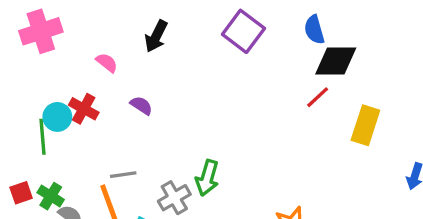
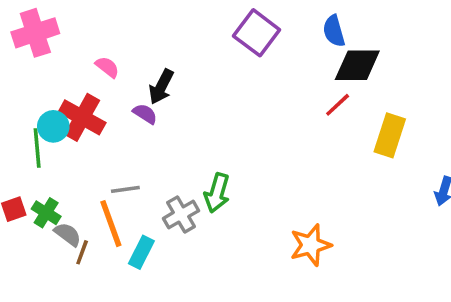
black arrow: (156, 36) -> (161, 87), moved
red cross: (84, 109) -> (82, 117), size x1.4

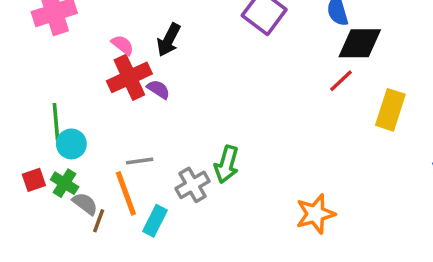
black arrow: (161, 87) -> (169, 40), moved
red cross: (82, 117) -> (129, 77), moved, turned 36
cyan circle: (53, 126) -> (71, 144), moved

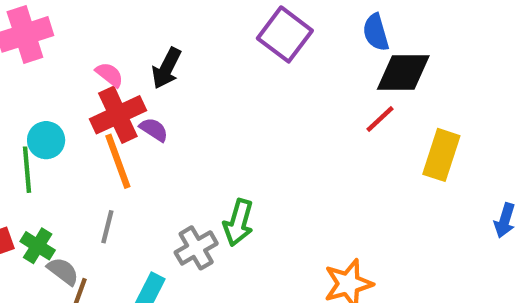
cyan circle: (71, 144) -> (46, 140), moved
gray line: (140, 161) -> (107, 227), moved, turned -68
orange line: (126, 193) -> (118, 161), moved

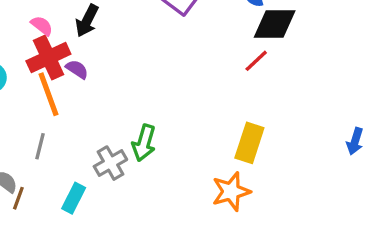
yellow rectangle: (441, 155) -> (249, 143), moved

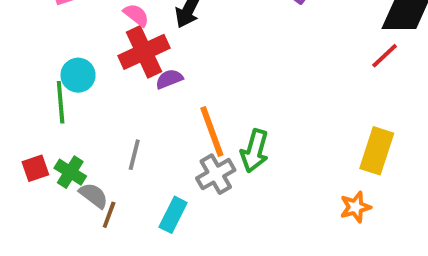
purple semicircle: (77, 69) -> (169, 79), moved, turned -55
orange line: (48, 94) -> (212, 131), moved
orange star: (231, 191) -> (355, 207), size x0.7

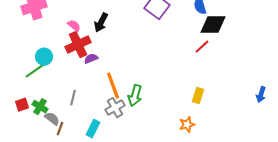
green line: (61, 102) -> (35, 71), turned 60
yellow rectangle: (377, 151) -> (198, 96), size x0.7

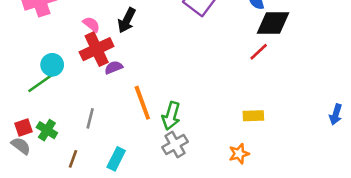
yellow rectangle: (198, 96) -> (253, 116), turned 70
gray cross: (115, 108) -> (175, 144), moved
gray semicircle: (52, 119) -> (21, 146), moved

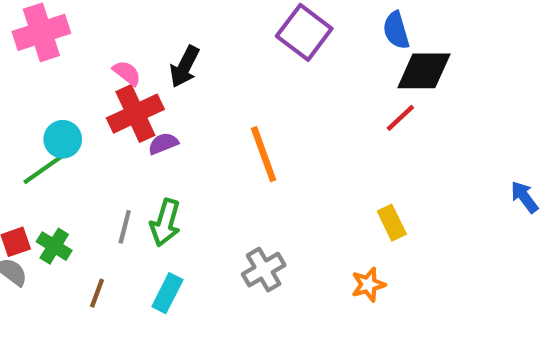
orange line: (142, 103) -> (264, 154), moved
blue arrow: (336, 114) -> (524, 197), moved, turned 126
green arrow: (171, 116) -> (165, 223), moved
yellow rectangle: (253, 116) -> (392, 223), turned 66

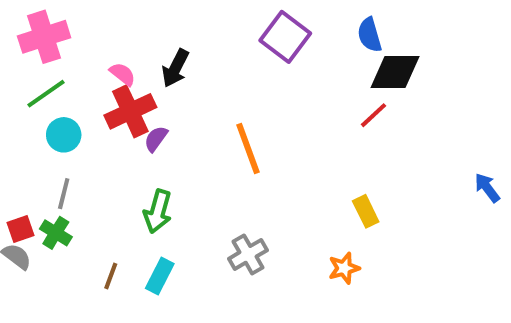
purple semicircle: (163, 144) -> (156, 139), turned -32
green line: (44, 169) -> (46, 94), moved
gray line: (125, 227) -> (64, 194), moved
brown line: (97, 293) -> (111, 276), moved

